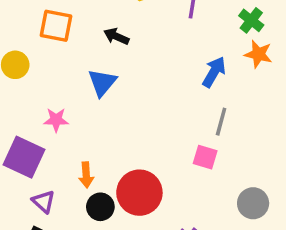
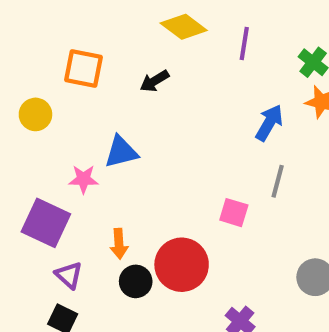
black arrow: (116, 36) -> (154, 81), turned -55
blue triangle: (102, 83) -> (121, 152), moved, turned 36
pink square: (205, 157) -> (234, 213), moved

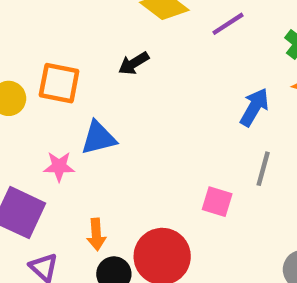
purple line: (244, 43) -> (228, 24), turned 48
orange square: (83, 68) -> (59, 83), moved

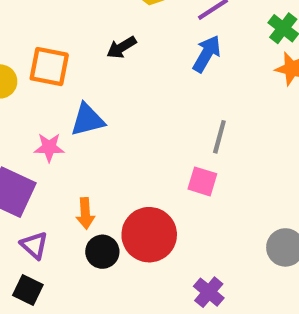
blue arrow: (254, 107) -> (207, 54), moved
gray line: (263, 169) -> (219, 137), moved

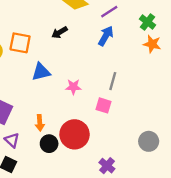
pink star: (49, 147) -> (73, 87), moved

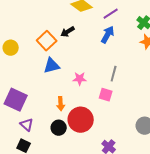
orange square: (20, 43) -> (47, 41), moved, turned 36
orange arrow: (40, 123) -> (61, 104), moved

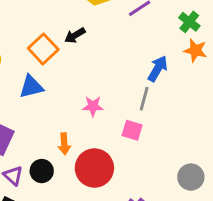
blue arrow: (108, 35) -> (158, 69), moved
blue triangle: (52, 66) -> (31, 87), moved
black circle: (59, 128) -> (42, 171), moved

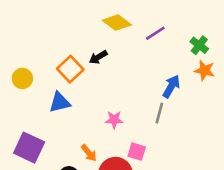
pink square: (132, 130) -> (137, 152), moved
orange arrow: (64, 144) -> (89, 153), turned -36

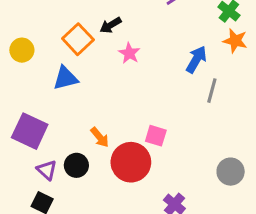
gray line: (159, 113) -> (212, 91), moved
pink star: (114, 120) -> (129, 53), moved, turned 30

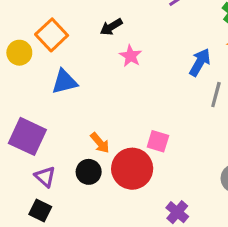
orange square: (78, 39) -> (52, 35), moved
black circle: (76, 165) -> (89, 172), moved

